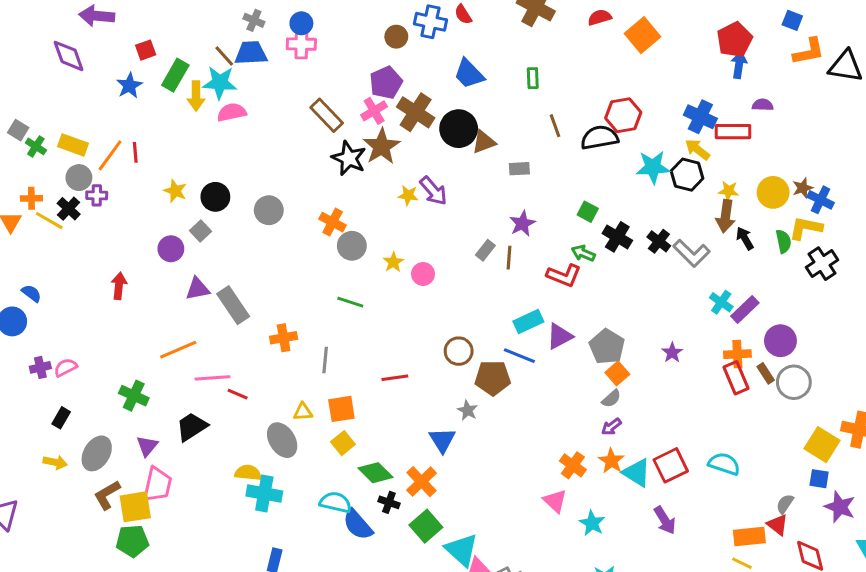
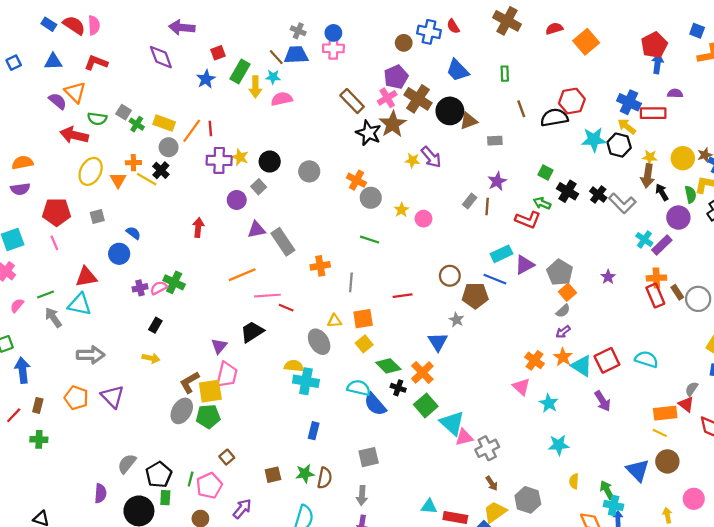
cyan star: (220, 83) -> (273, 77), size x0.6
purple cross: (97, 195) -> (219, 160), moved, size x1.6
purple circle: (780, 341) -> (678, 218), moved
green cross: (134, 396) -> (174, 282), moved
gray ellipse: (97, 453) -> (182, 411), moved

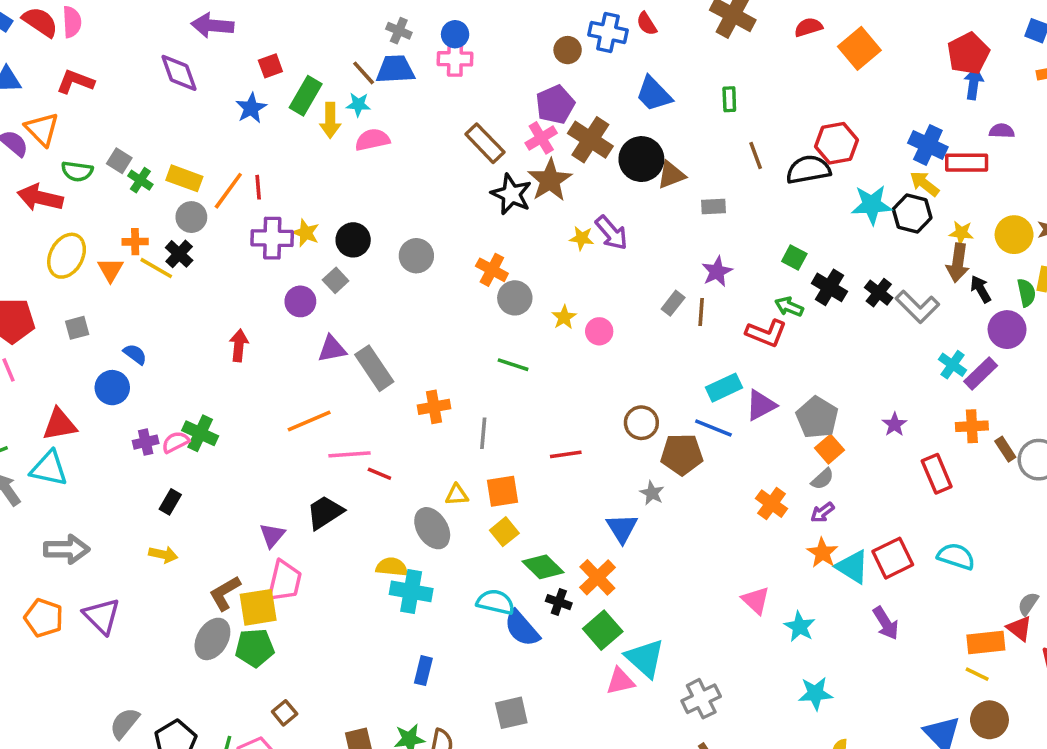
red rectangle: (655, 296) -> (937, 474), moved
orange cross: (534, 360) -> (771, 504), moved
pink triangle: (464, 437) -> (620, 681), moved

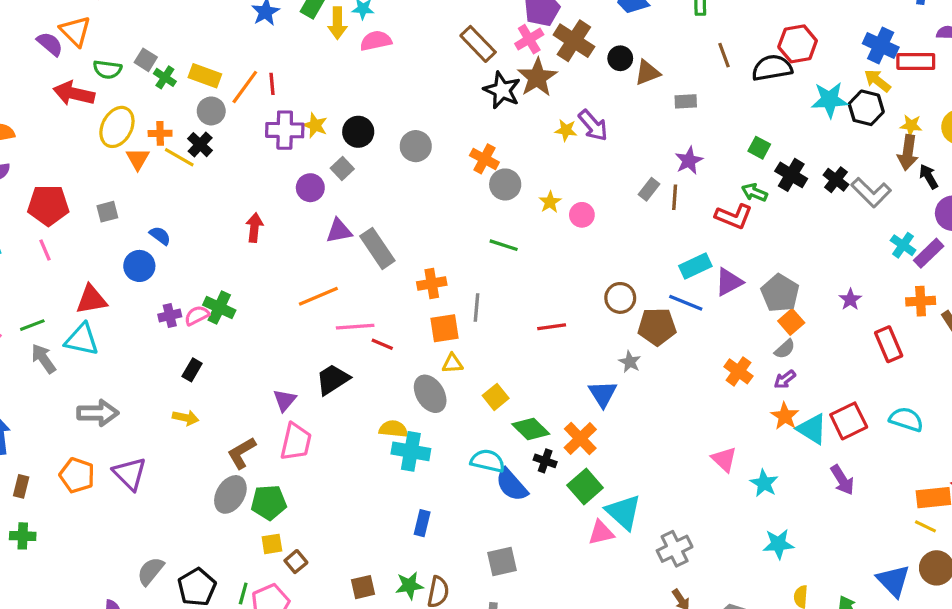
black circle: (641, 159) -> (620, 58), size x0.6
yellow ellipse: (67, 256) -> (117, 127), moved
orange square: (503, 491) -> (444, 328), moved
yellow square: (258, 607) -> (272, 544), moved, size x0.6

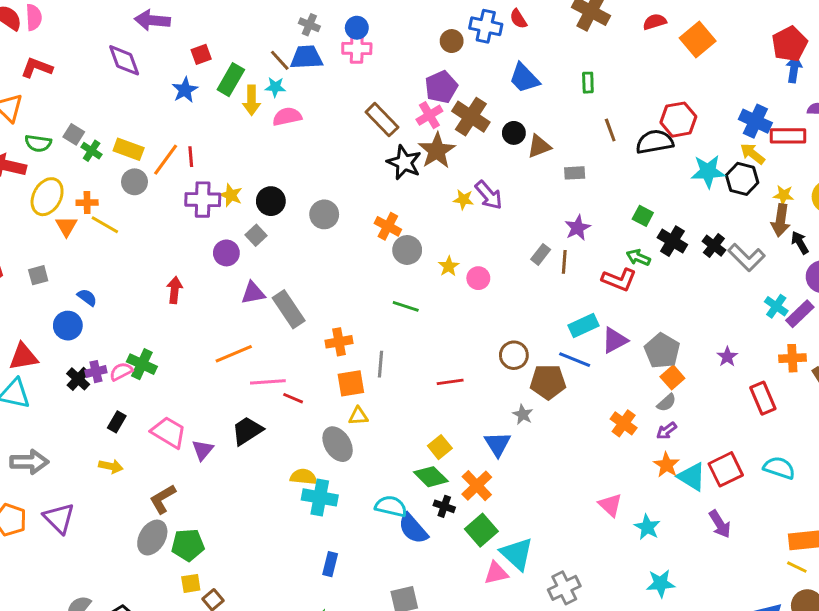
black cross: (200, 145) -> (78, 379), moved
yellow square: (496, 397) -> (440, 447), moved
pink trapezoid: (296, 442) -> (169, 432), moved, turned -72

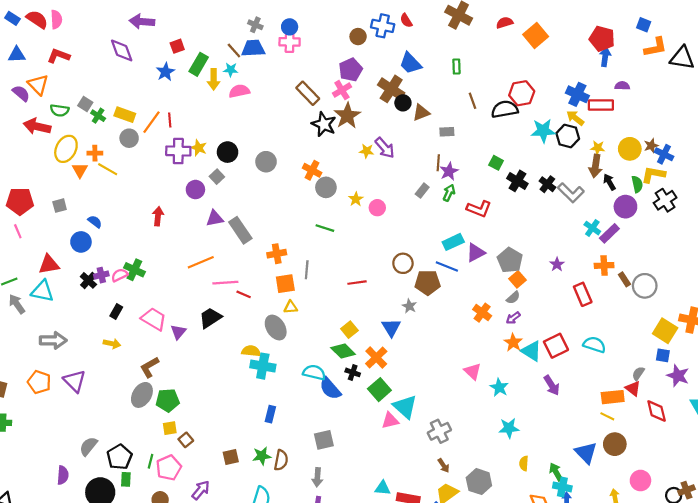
red pentagon: (790, 44) -> (602, 39), turned -30
brown cross: (471, 117) -> (391, 89), moved
green arrow: (638, 257) -> (449, 193), moved, turned 91
brown line: (564, 262) -> (438, 163), moved

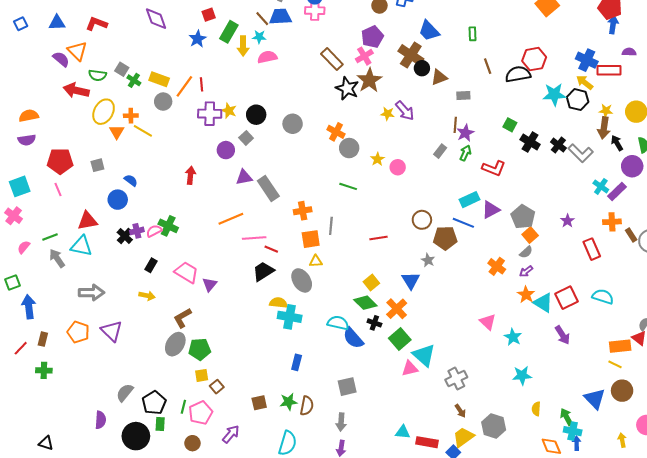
black trapezoid: (210, 318) -> (263, 271), moved

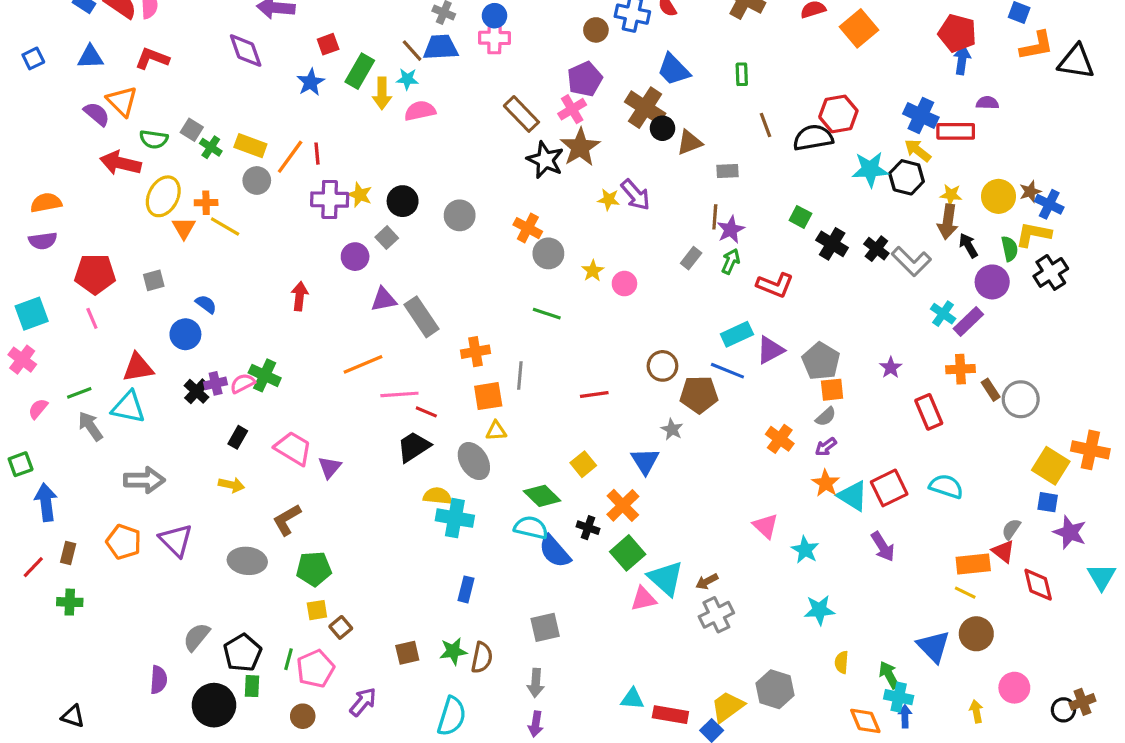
orange square: (530, 235) -> (832, 390), turned 35
green diamond: (365, 303) -> (542, 496), moved
gray ellipse: (175, 344) -> (247, 561), moved, turned 65
brown arrow: (460, 411) -> (707, 581), moved, turned 96

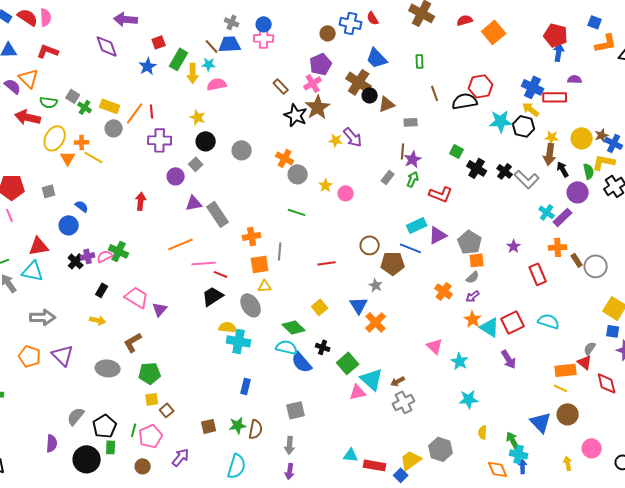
brown rectangle: (521, 114) -> (281, 86), size x0.7
yellow star: (360, 195) -> (198, 117), moved
orange cross: (623, 505) -> (376, 322), moved

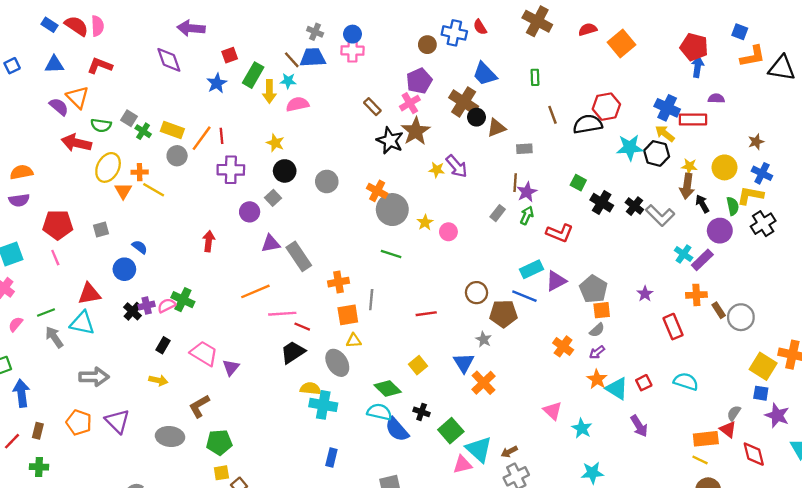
brown star: (602, 135) -> (756, 142), moved
gray circle: (298, 174) -> (392, 210), size x1.4
red square: (513, 322) -> (644, 383), size x0.6

